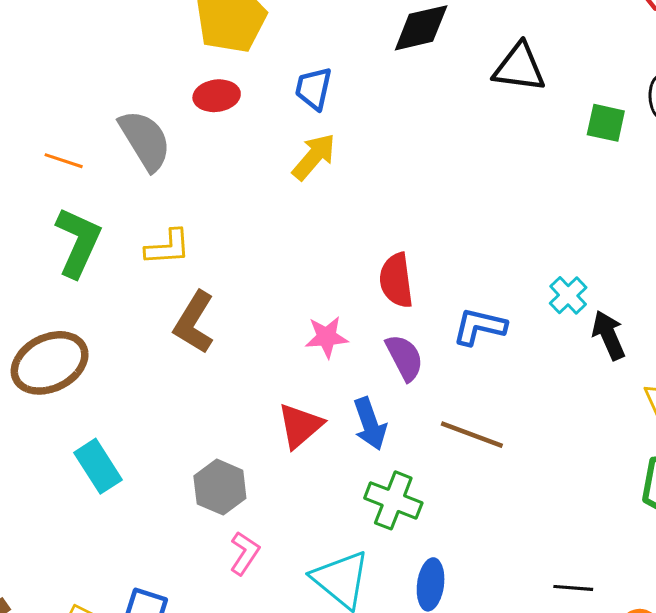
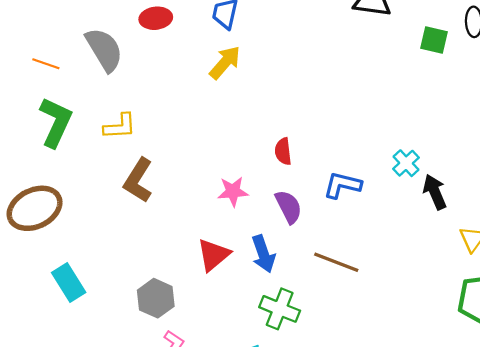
red semicircle: (396, 280) -> (283, 151), size x0.7

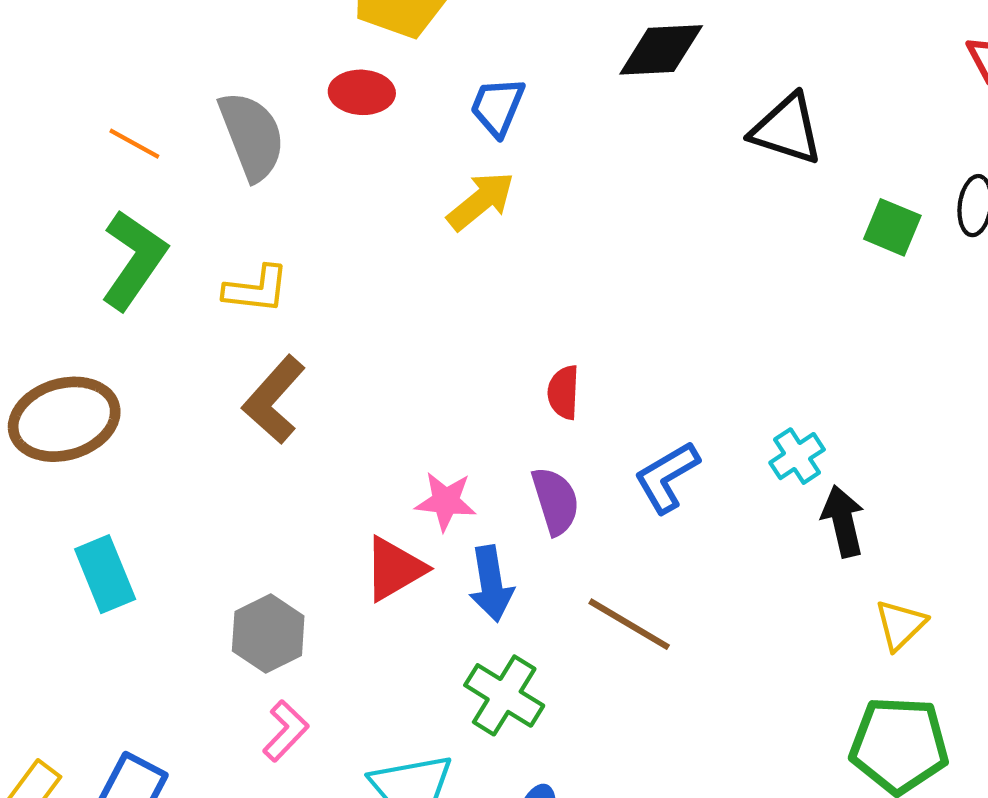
blue L-shape: (342, 185) -> (667, 477), turned -54
pink star: (233, 191) -> (446, 501), moved

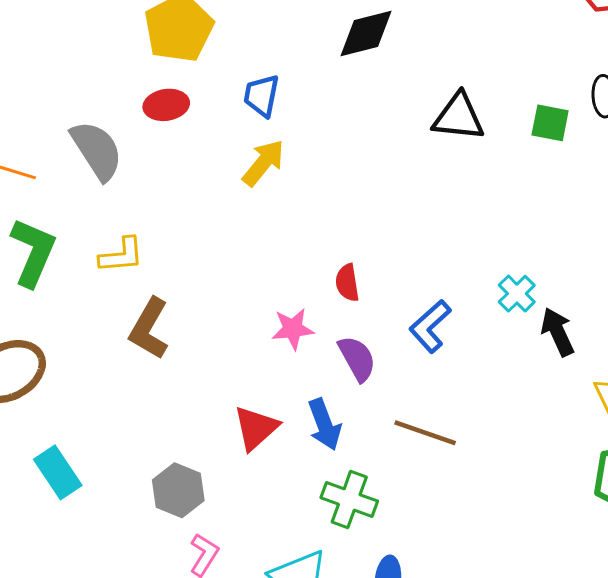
black triangle: (787, 129) -> (458, 117), moved
pink star: (446, 501) -> (293, 329), moved

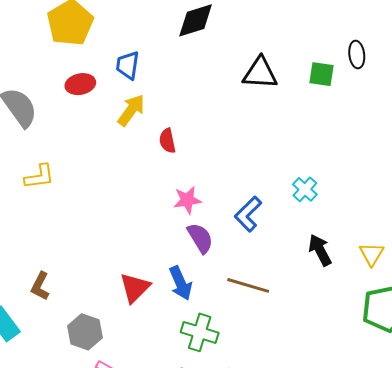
red ellipse: (166, 105) -> (80, 84), moved
red semicircle: (347, 283) -> (167, 141), moved
brown L-shape: (149, 329) -> (40, 286), moved, size x0.7
pink star: (293, 329) -> (187, 200), moved
black arrow: (558, 332) -> (320, 250), moved

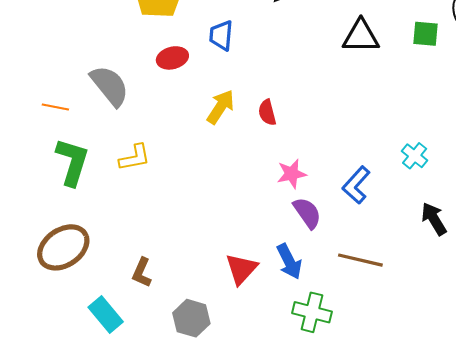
yellow arrow: (131, 110) -> (221, 107), moved

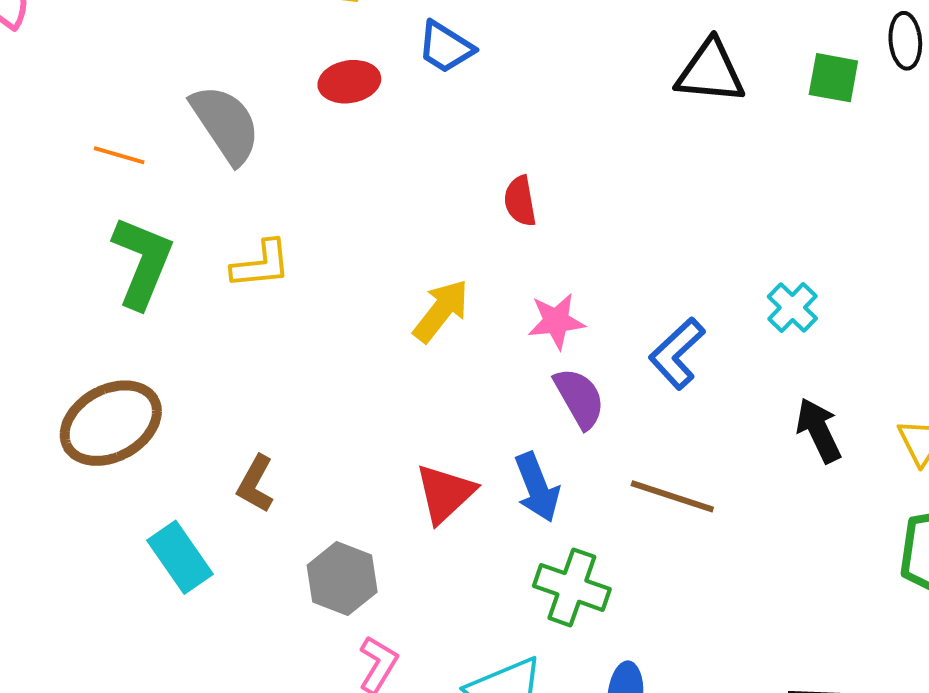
blue trapezoid: (221, 35) -> (446, 47), turned -68
yellow arrow: (221, 107) -> (441, 311), moved

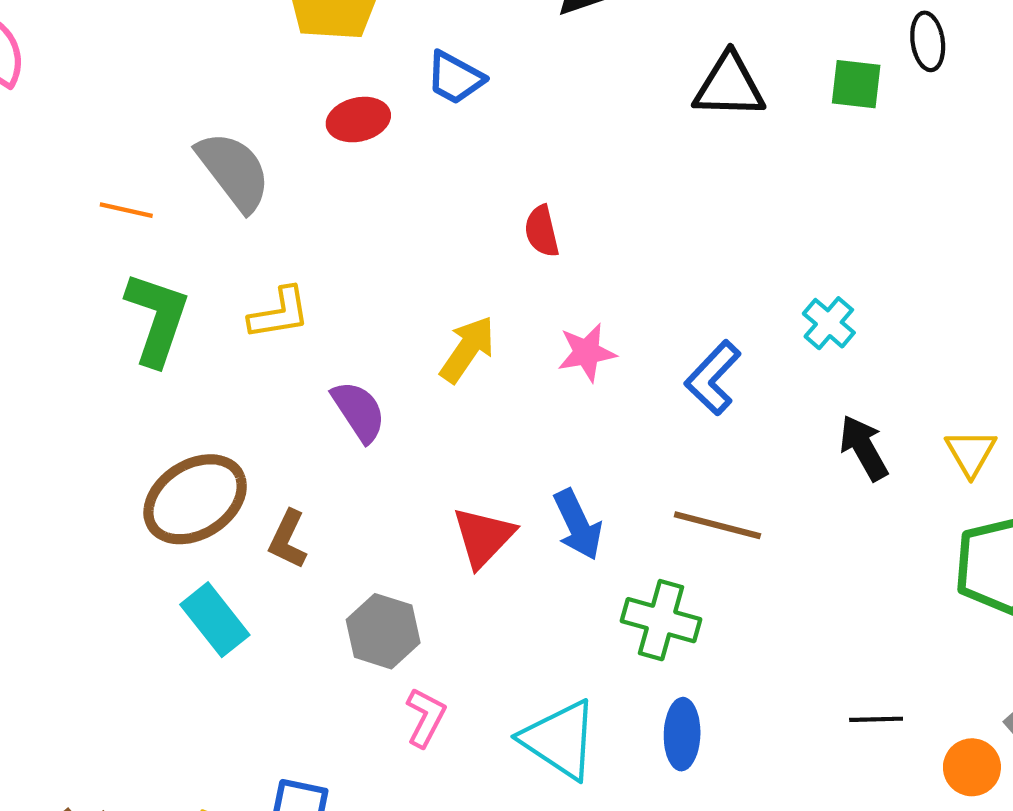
purple semicircle: (579, 398) -> (359, 411), moved
brown ellipse: (111, 423) -> (195, 499), moved
green cross: (572, 587) -> (661, 620), moved

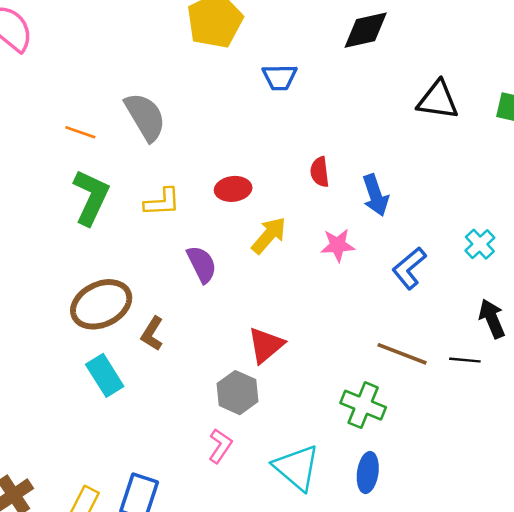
blue trapezoid: (455, 78) -> (280, 77), turned -36
red ellipse: (358, 120) -> (233, 189), moved
blue arrow: (578, 525) -> (375, 195), moved
gray hexagon: (383, 631) -> (238, 393), moved
black line: (876, 719) -> (465, 360), moved

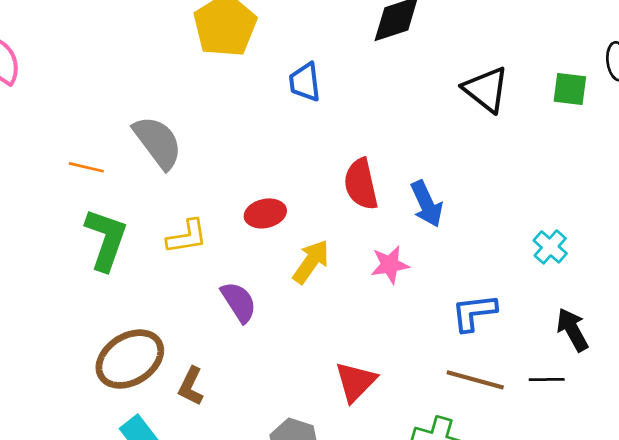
blue trapezoid: (280, 77) -> (305, 82), turned 90
black triangle: (438, 100) -> (486, 89), turned 36
red semicircle: (320, 172) -> (361, 184), size x1.5
blue L-shape: (409, 268) -> (474, 312), moved, turned 39
red triangle: (266, 345) -> (356, 382), moved

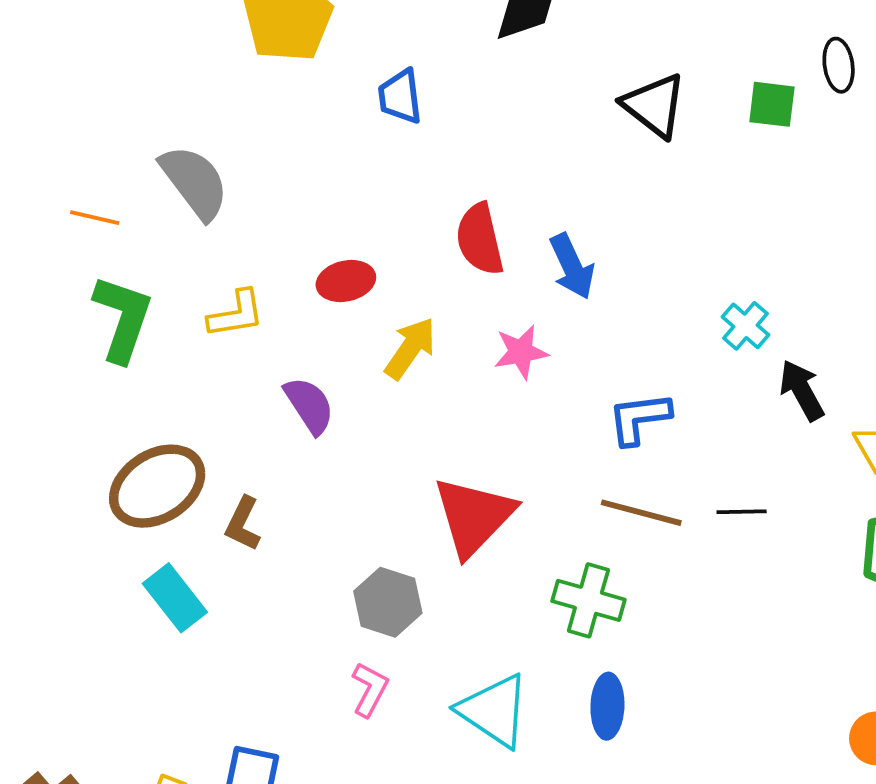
black arrow: (572, 330) -> (802, 390), moved
red triangle: (356, 382) -> (474, 516), size x1.4

